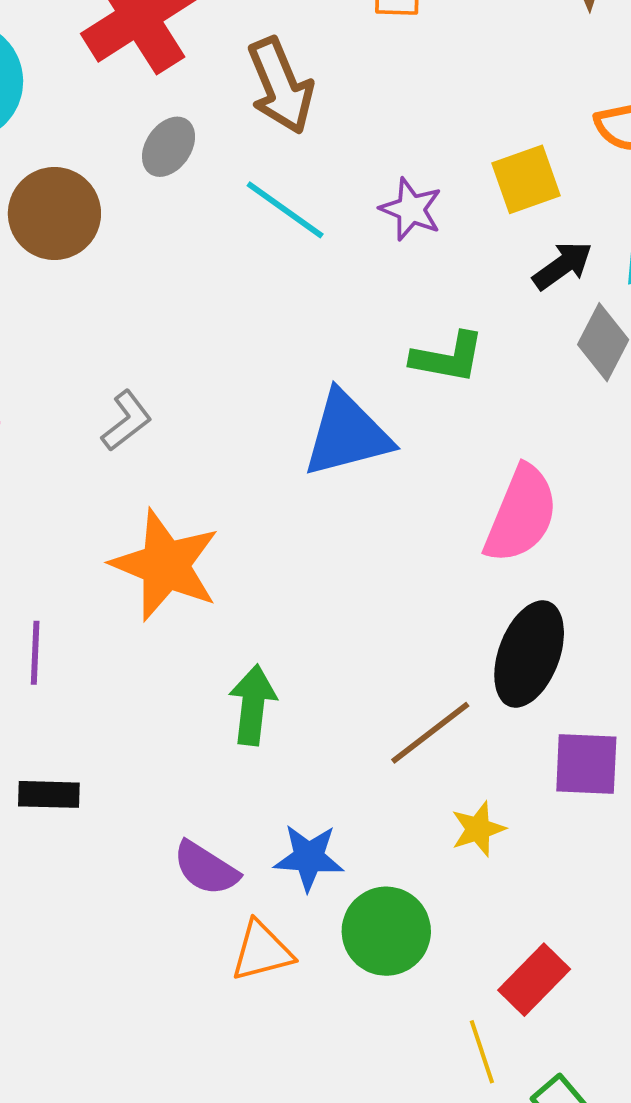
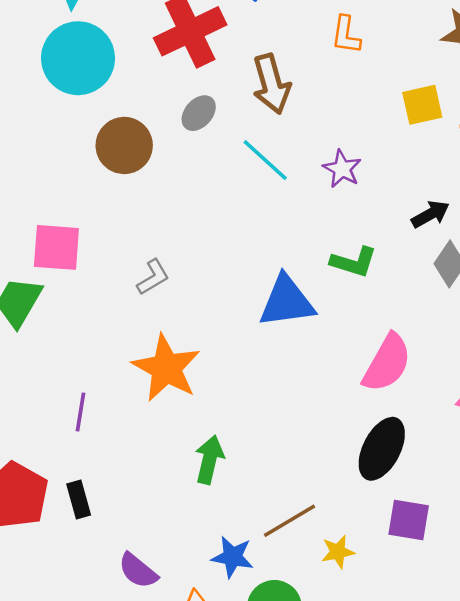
yellow square: (526, 179) -> (422, 105), moved
brown line: (430, 733) -> (289, 521), moved
black rectangle: (49, 794) -> (79, 500), turned 66
purple semicircle: (206, 868) -> (138, 571), moved

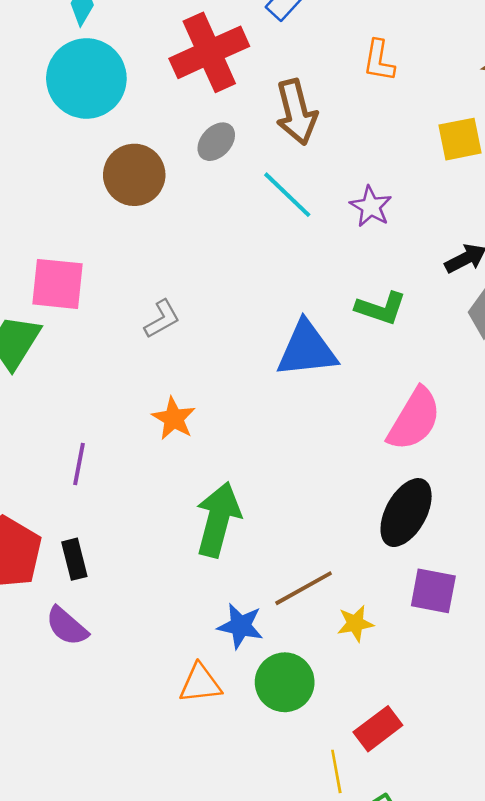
orange star: (166, 368) -> (174, 418), size x0.6
green arrow: (209, 460) -> (218, 520), size x1.4
purple semicircle: (138, 571) -> (67, 626), moved

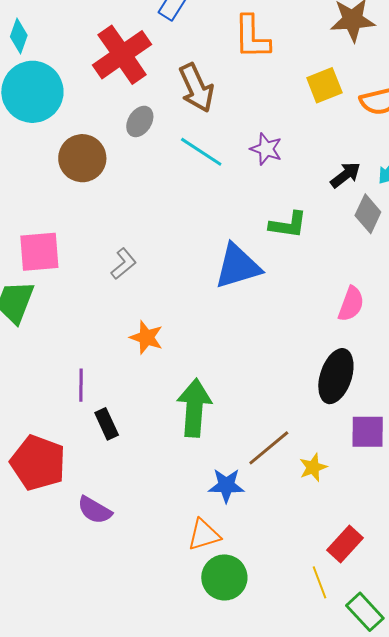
orange L-shape: (379, 61) -> (252, 37), size x1.4
pink semicircle: (414, 419) -> (351, 304), moved, size x0.7
black rectangle: (74, 559) -> (107, 424), moved
green circle: (285, 682) -> (224, 577), moved

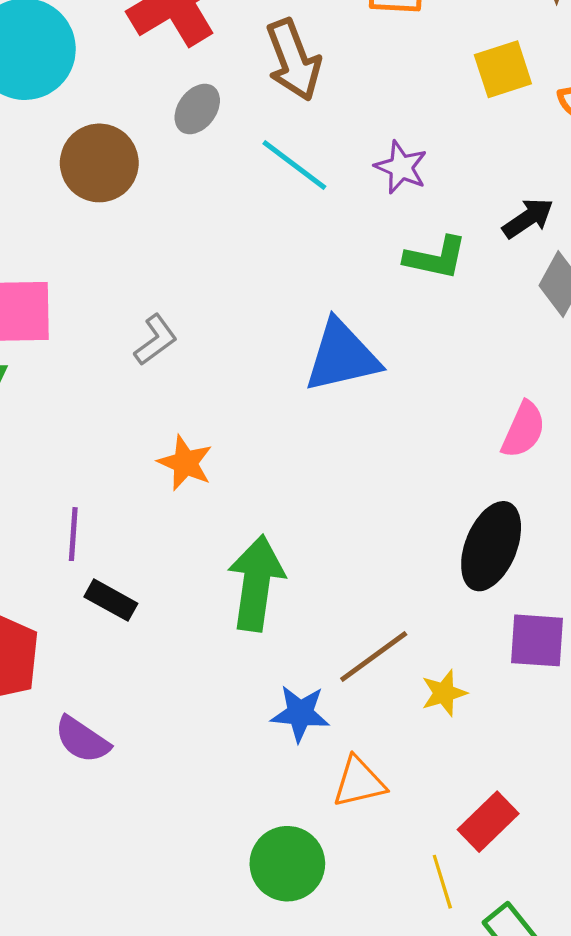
green L-shape: (288, 225) -> (436, 258), moved
black rectangle: (107, 424) -> (111, 600), turned -40
orange triangle: (204, 535) -> (359, 782), moved

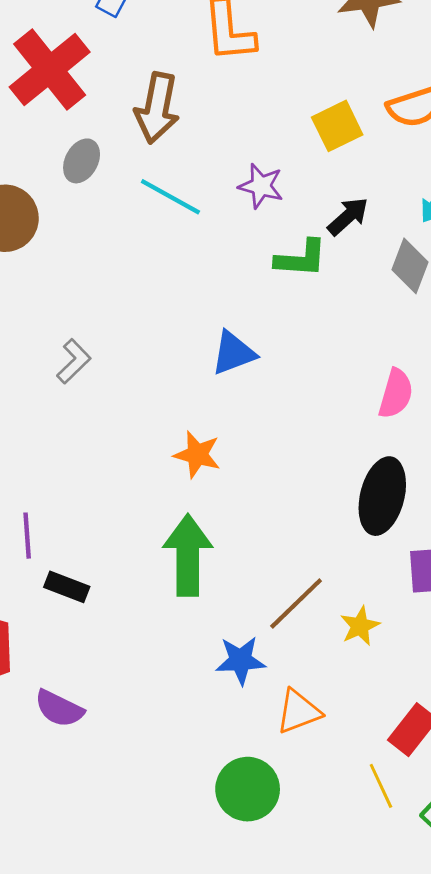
brown arrow: (293, 60) -> (157, 108), turned 40
yellow square: (503, 69) -> (337, 126), moved
black arrow: (528, 218) -> (348, 216), moved
blue triangle: (342, 356) -> (233, 353), size x0.7
orange star: (185, 463) -> (197, 455), moved

